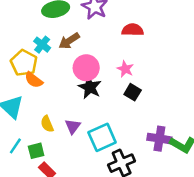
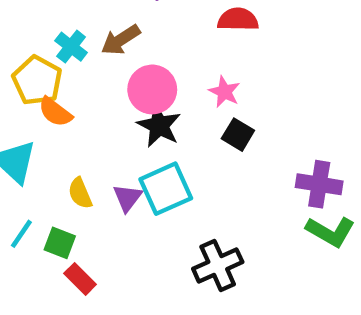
cyan square: (102, 137) -> (166, 189), moved
purple cross: (159, 139) -> (319, 184), moved
green square: (36, 151) -> (60, 243), turned 35

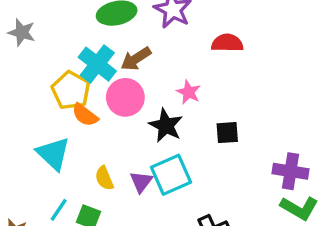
cyan cross: (71, 47) -> (97, 64), size x1.5
pink circle: (152, 89) -> (125, 97), moved
pink star: (224, 92) -> (189, 92), moved
black square: (238, 135) -> (227, 133), turned -35

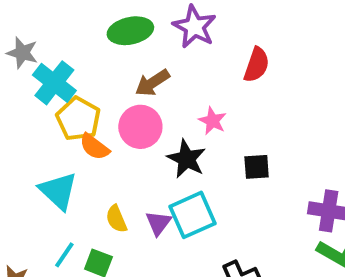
red semicircle: (227, 43) -> (257, 65), turned 108
cyan cross: (97, 64) -> (54, 83), moved

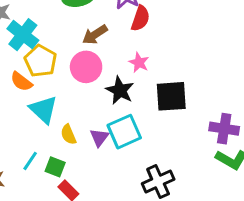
red semicircle: (257, 65) -> (140, 18), moved
orange semicircle: (94, 147) -> (21, 82), moved
black square: (257, 167) -> (171, 96), size x1.6
cyan triangle: (58, 191) -> (43, 110), moved

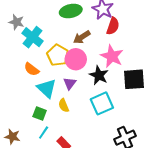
yellow pentagon: (40, 61) -> (58, 55), moved
pink star: (139, 62) -> (112, 56), size x1.6
purple triangle: (99, 137) -> (70, 83), moved
cyan line: (30, 161) -> (44, 133), moved
green square: (55, 167) -> (40, 114), moved

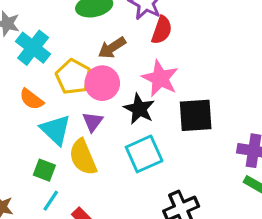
yellow semicircle: (64, 105) -> (83, 157), size x1.6

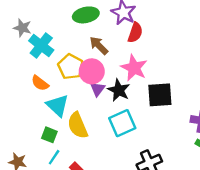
brown arrow: (112, 48) -> (99, 45), turned 78
purple triangle: (93, 122) -> (98, 89), moved

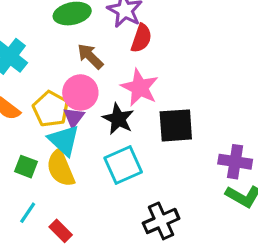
yellow pentagon: (71, 67) -> (51, 109), moved
purple triangle: (98, 89) -> (74, 117), moved
cyan triangle: (58, 105) -> (64, 140), moved
green square: (49, 135) -> (26, 167), moved

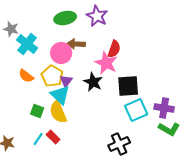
red semicircle: (141, 38) -> (114, 49), moved
brown arrow: (90, 56) -> (76, 44), turned -42
pink circle: (80, 93) -> (61, 53), moved
cyan square: (123, 165) -> (136, 110), moved
red rectangle: (61, 231) -> (53, 137), moved

